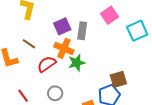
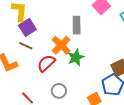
purple square: (62, 26) -> (27, 27), moved
orange cross: (64, 48) -> (61, 45), turned 30

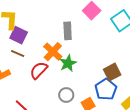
purple square: (27, 27) -> (19, 35), turned -30
gray circle: (59, 91) -> (66, 95), moved

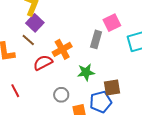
gray rectangle: (68, 31) -> (96, 39), moved
green star: (68, 63) -> (86, 72), moved

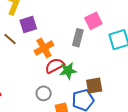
purple square: (35, 23) -> (28, 24), moved, turned 30
red semicircle: (43, 63) -> (55, 66), moved

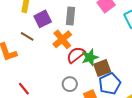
gray rectangle: (78, 38) -> (70, 16), moved
brown square: (94, 86) -> (102, 68), moved

